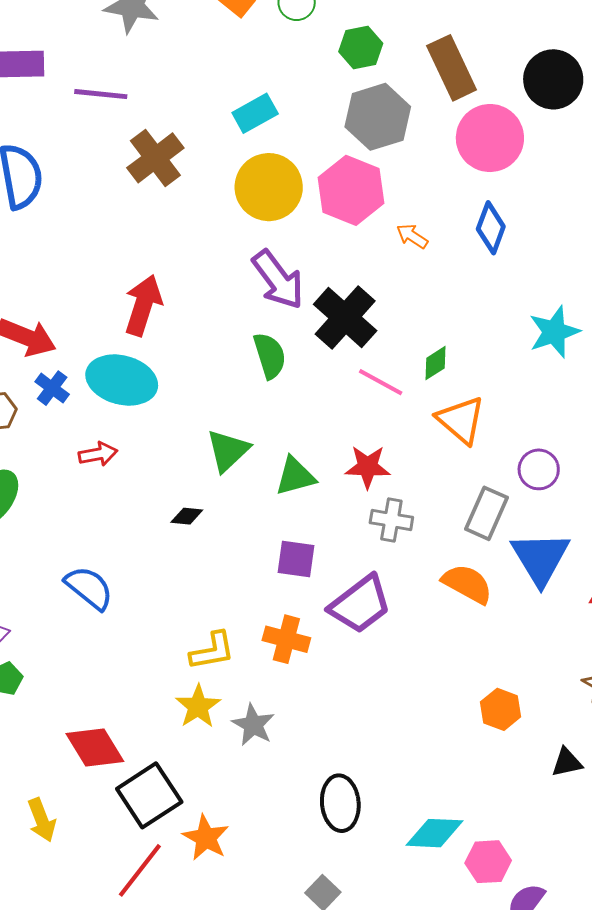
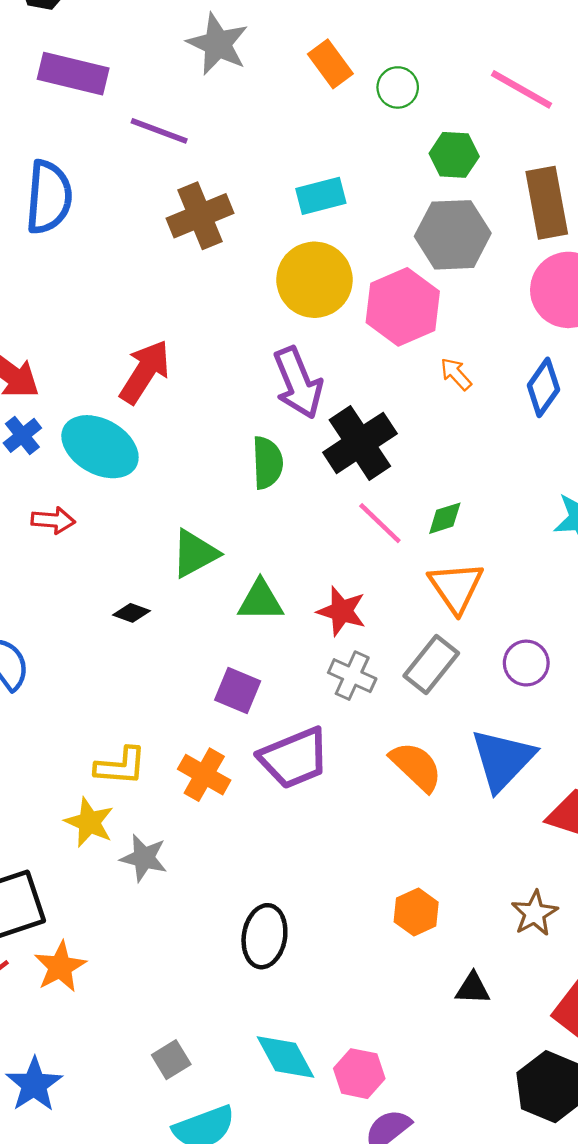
gray rectangle: (486, 513) -> (431, 664), moved
yellow star: (198, 706) -> (89, 822), turned -30
gray star: (253, 725) -> (144, 858), turned -30
black ellipse: (340, 803) -> (264, 936), moved
cyan diamond: (435, 833) -> (285, 1057), moved, turned 44

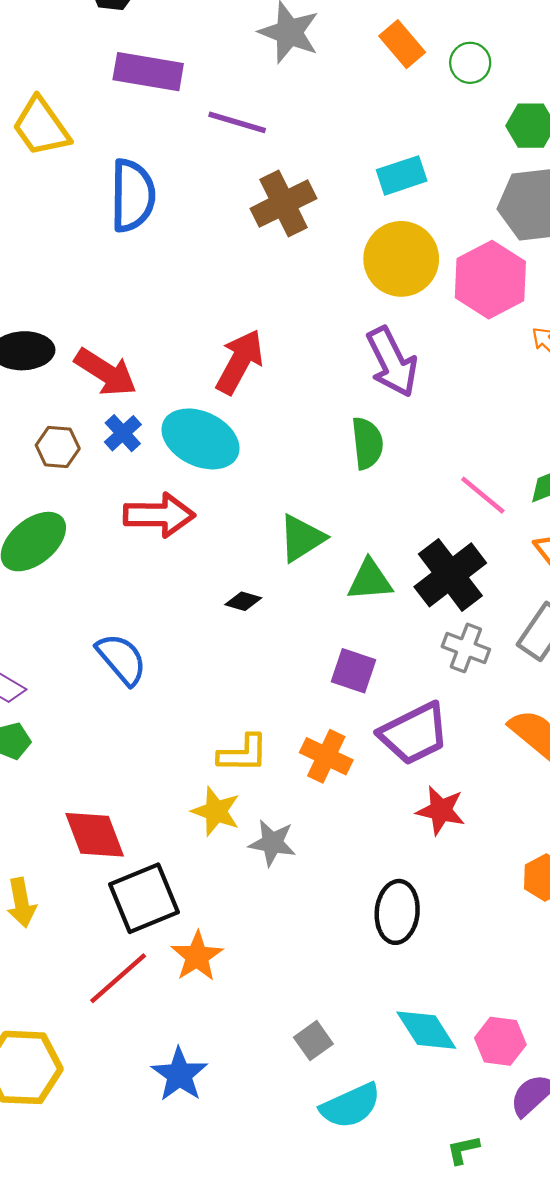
black cross: (360, 443) -> (450, 575), moved
red arrow: (53, 520) -> (159, 515), size x1.6
red star: (342, 611) -> (441, 810), moved

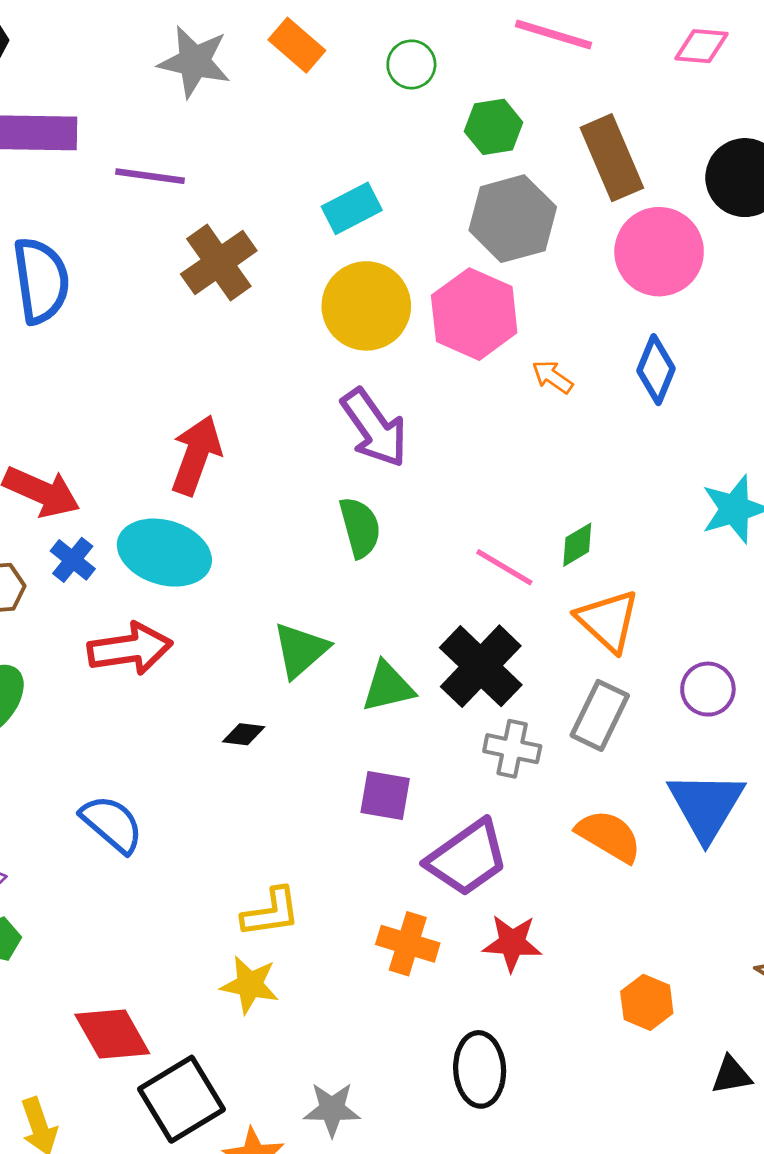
orange rectangle: (402, 44) -> (297, 45), moved
orange cross: (326, 756) -> (408, 944), moved
gray star: (272, 843) -> (332, 1109), moved

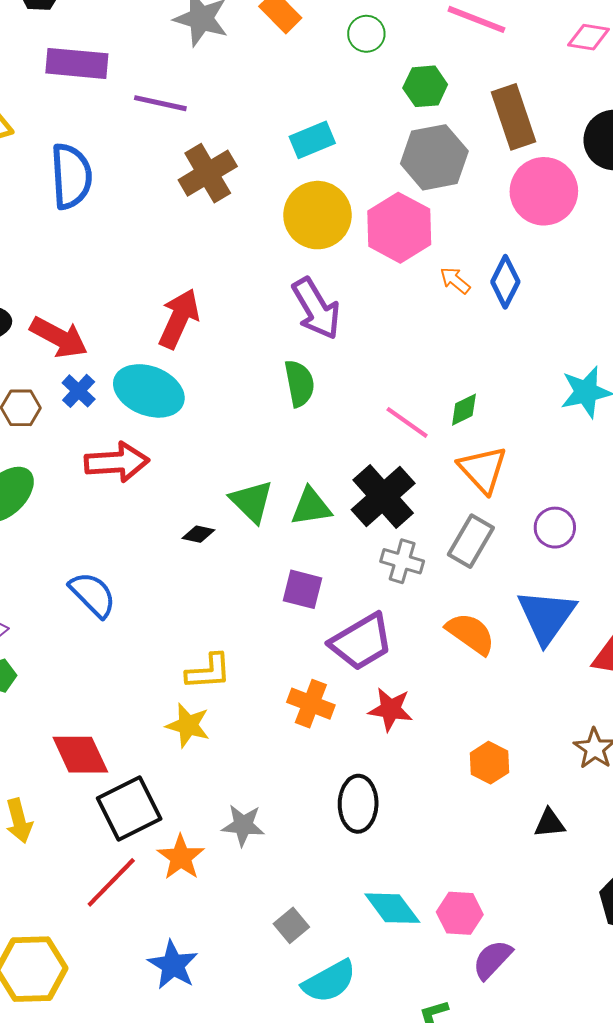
blue diamond: (656, 370) -> (505, 282), moved
green triangle: (301, 650) -> (252, 501), moved, turned -39

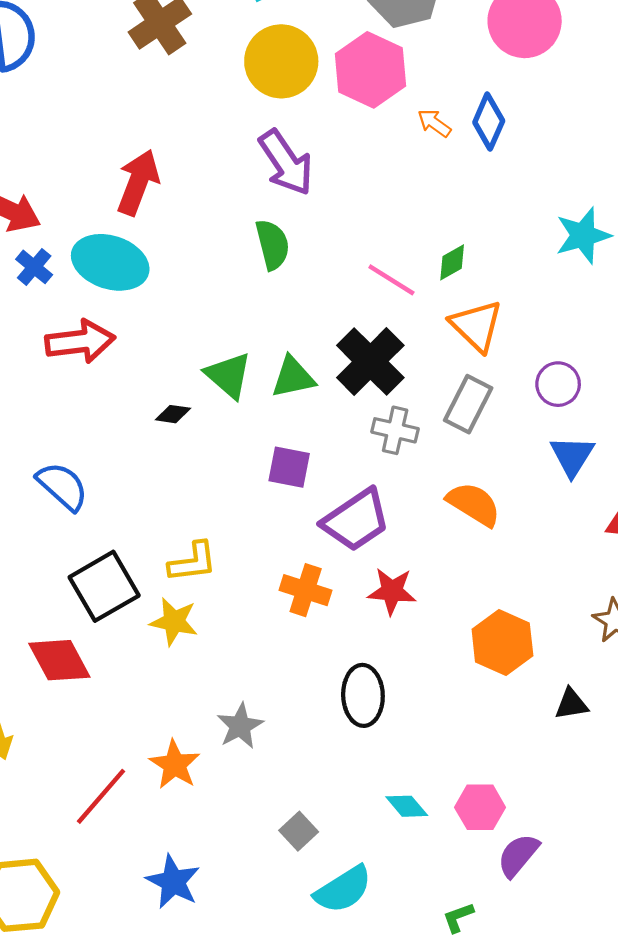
blue triangle: (546, 616) -> (572, 456), moved, size x0.7
orange hexagon: (489, 763) -> (502, 643), size x1.4
black square: (129, 809) -> (104, 586), moved
gray star: (243, 825) -> (240, 726), turned -30
cyan diamond: (392, 908) -> (407, 806), size x0.7

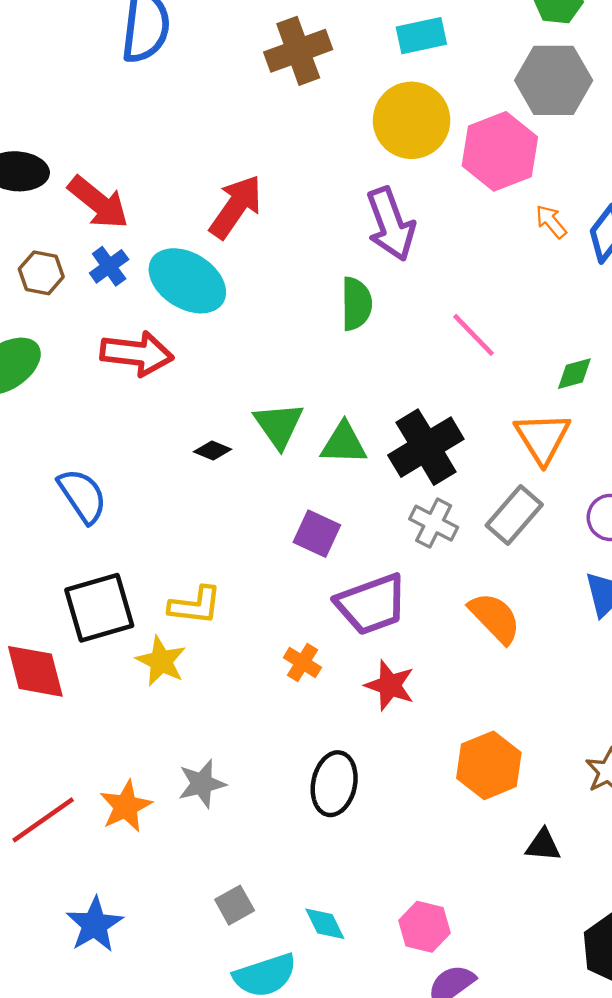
green diamond: (452, 262) -> (574, 374), moved
pink line: (391, 280) -> (473, 335), moved
orange cross: (306, 590) -> (302, 662), size x0.7
cyan diamond: (407, 806) -> (325, 924), moved

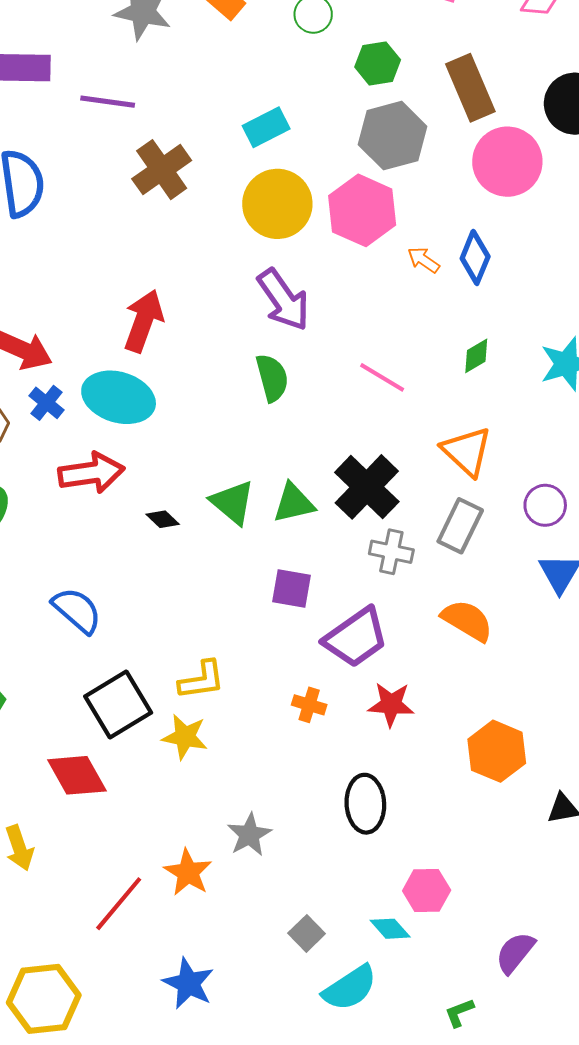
green diamond: (574, 374) -> (476, 356), moved
black diamond: (213, 450) -> (163, 519), moved, turned 36
pink hexagon: (424, 927) -> (427, 891), moved

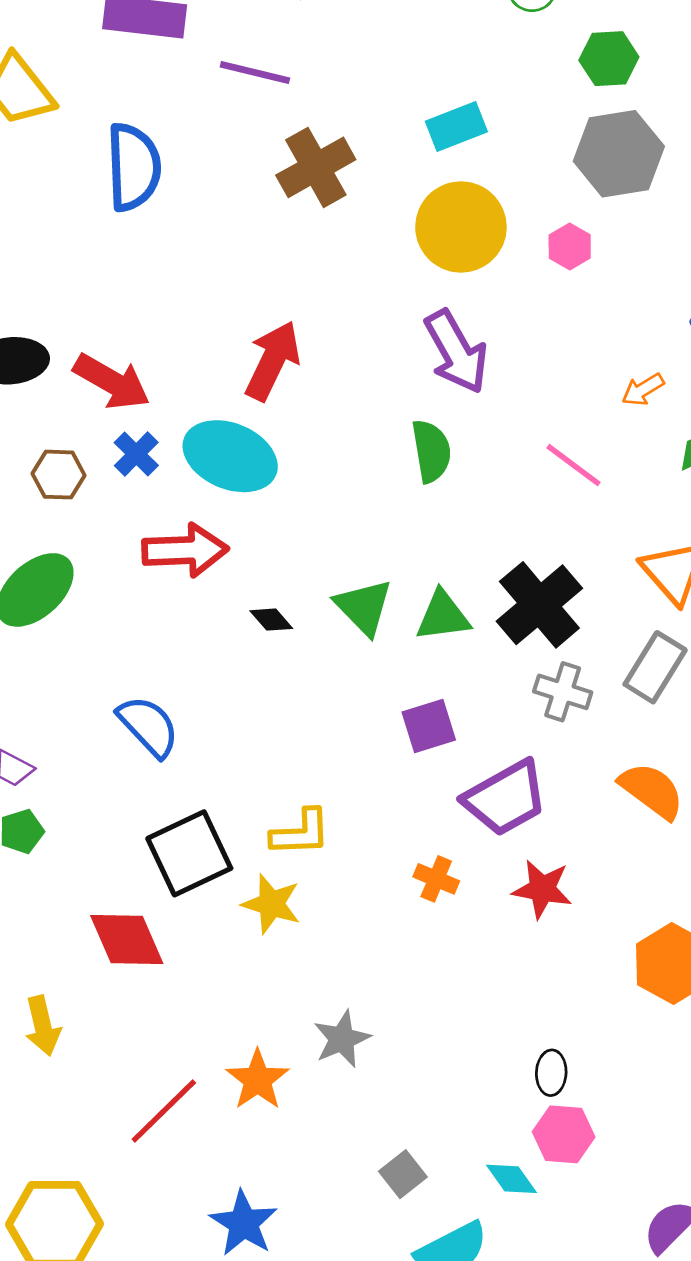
pink hexagon: (362, 210) -> (570, 247), size x0.5
orange arrow: (423, 260) -> (643, 390), moved, turned -72
purple square: (292, 588) -> (429, 726), turned -33
black ellipse: (365, 804) -> (551, 1073), moved, size x0.6

